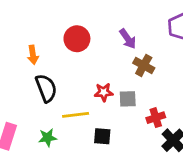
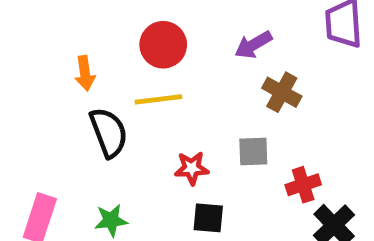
purple arrow: (128, 39) -> (253, 45), turned 95
red star: (104, 92) -> (192, 168), moved
yellow line: (76, 115) -> (158, 99), moved

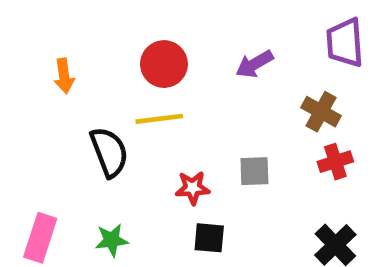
orange arrow: (85, 73) -> (64, 76), moved
brown cross: (282, 92) -> (321, 112), moved
red cross: (303, 185) -> (335, 162), moved

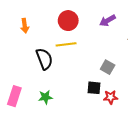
gray square: (254, 171) -> (108, 67), turned 32
red star: (193, 188) -> (111, 97), moved
black square: (209, 238) -> (94, 88), moved

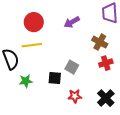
black square: (94, 88) -> (55, 78), moved
green star: (45, 97) -> (26, 81), moved

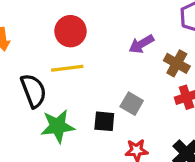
purple arrow: (72, 22) -> (141, 44), moved
green star: (26, 81) -> (58, 126), size x1.5

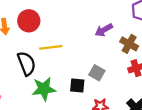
red circle: (70, 31) -> (29, 21), moved

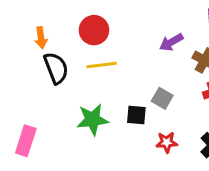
red circle: (29, 21) -> (94, 30), moved
black semicircle: (26, 64) -> (56, 68), moved

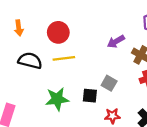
orange arrow: (41, 38) -> (19, 28), moved
black semicircle: (56, 68) -> (30, 61), turned -55

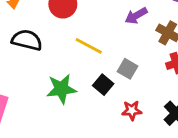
yellow line: (64, 58) -> (89, 46), moved, turned 35
black square: (90, 96) -> (103, 85), turned 35

